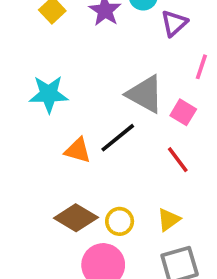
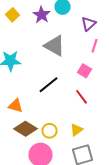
purple triangle: (174, 23) -> (88, 24), moved
gray triangle: (145, 94) -> (54, 46), moved
orange triangle: (78, 150) -> (16, 106), moved

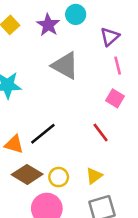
pink line: (94, 46) -> (118, 66), turned -32
pink square: (84, 71) -> (115, 98), moved
black line: (48, 85) -> (43, 134), moved

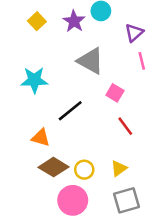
pink square: (115, 98) -> (115, 93), moved
black line: (43, 134) -> (70, 111), moved

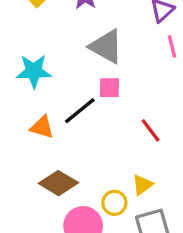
pink square: (115, 93) -> (109, 88), moved, turned -30
orange triangle: (41, 138) -> (42, 127), moved
yellow circle: (84, 170) -> (114, 203), moved

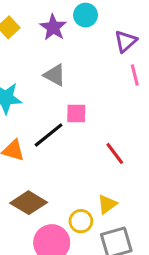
gray triangle: (106, 46) -> (55, 75), moved, size x0.7

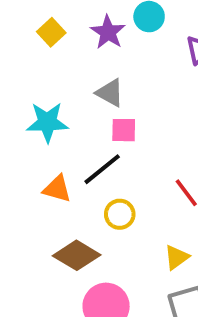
pink square: (76, 113) -> (124, 130), moved
yellow circle: (81, 221) -> (120, 214), moved

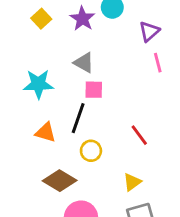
black line: (102, 169) -> (78, 118), turned -32

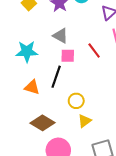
red line: (139, 135) -> (94, 50), moved
yellow circle: (91, 151) -> (76, 101), moved
yellow triangle: (132, 182) -> (85, 121), moved

